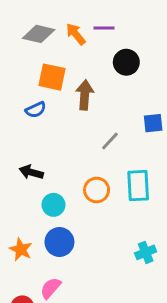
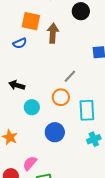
gray line: (110, 141) -> (70, 76), moved
cyan rectangle: (138, 186) -> (87, 110), moved
blue circle: (59, 242) -> (55, 132), moved

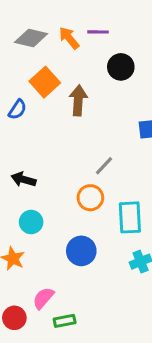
orange square: (31, 21) -> (45, 82), turned 36
blue semicircle: (20, 43) -> (17, 109), moved, turned -32
cyan circle: (32, 107) -> (31, 222), moved

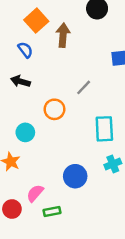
blue semicircle: (17, 109) -> (25, 50), moved, turned -70
black arrow: (23, 179) -> (20, 81), moved
orange circle: (90, 198) -> (54, 109), moved
blue circle: (81, 251) -> (75, 176), moved

